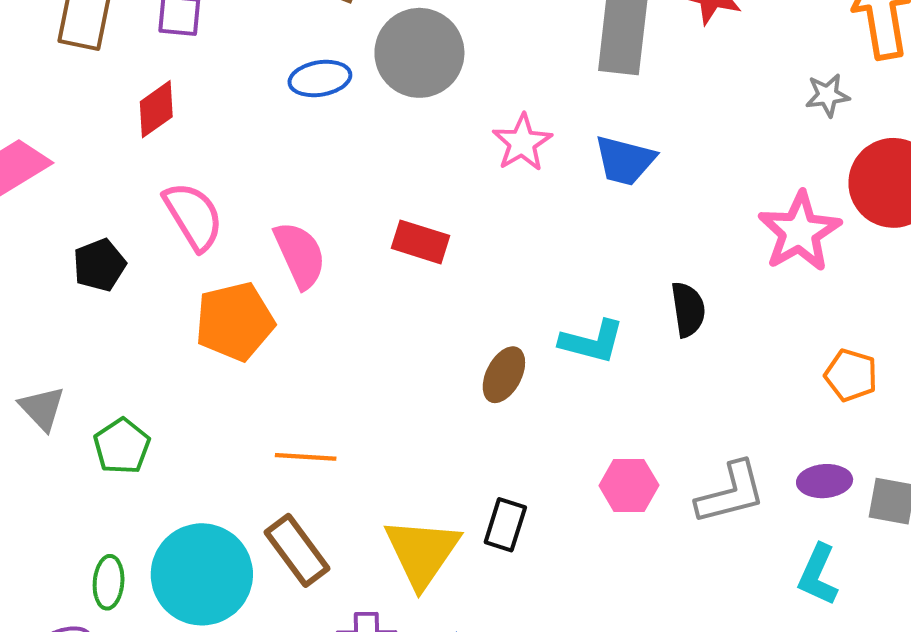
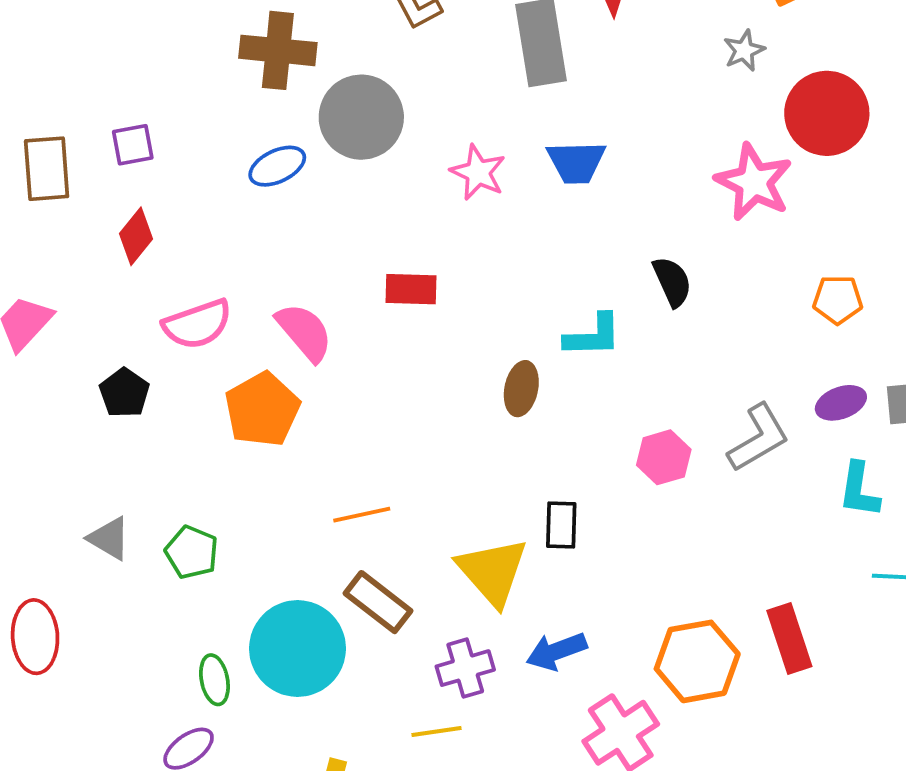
pink semicircle: (193, 216) -> (197, 324), turned 118

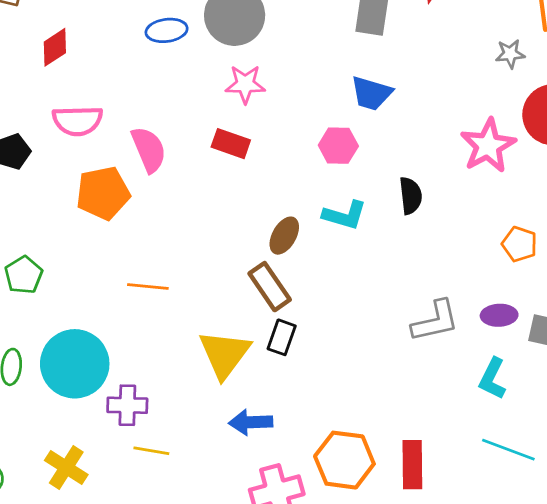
pink star: (478, 172) -> (245, 84), moved, turned 30
pink hexagon: (664, 457) -> (338, 146), moved
brown rectangle: (378, 602) -> (270, 287), moved
purple cross: (465, 668) -> (127, 405), moved

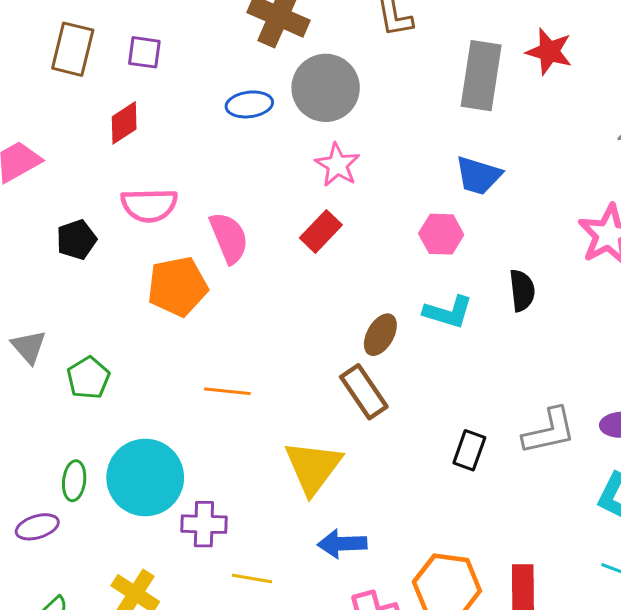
pink star: (245, 84) -> (337, 165), turned 30
red rectangle: (231, 144) -> (321, 231), turned -66
black rectangle: (282, 337) -> (469, 450), moved
yellow line: (151, 451) -> (252, 579), moved

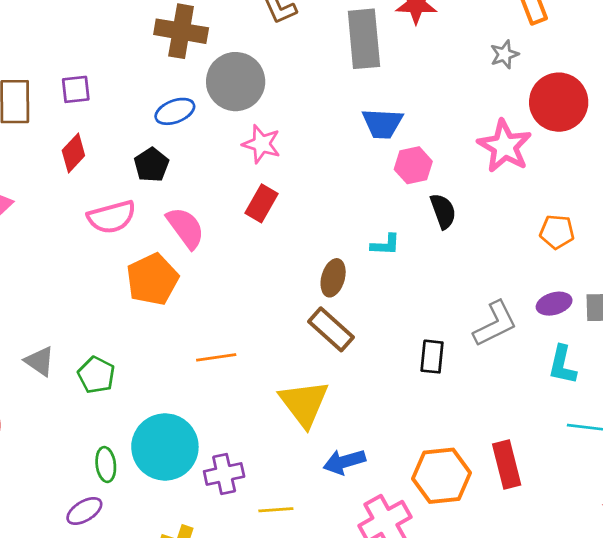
pink hexagon: (441, 234) -> (413, 165), moved
black pentagon: (77, 240) -> (151, 165), moved
cyan L-shape: (448, 312) -> (385, 245), size x0.7

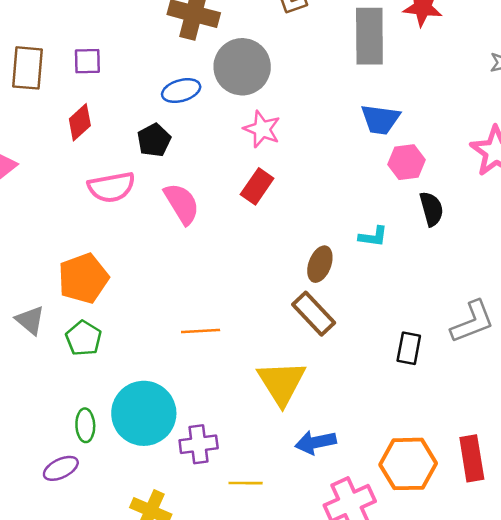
orange pentagon: (152, 279) -> (83, 278), moved

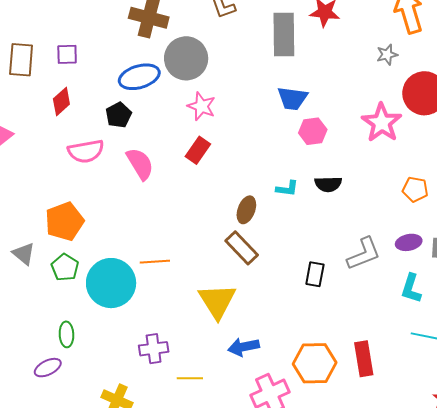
blue ellipse: (181, 91) -> (139, 77), size x1.4
black semicircle: (431, 209) -> (328, 184), moved, turned 104
cyan circle: (144, 413) -> (111, 283), moved

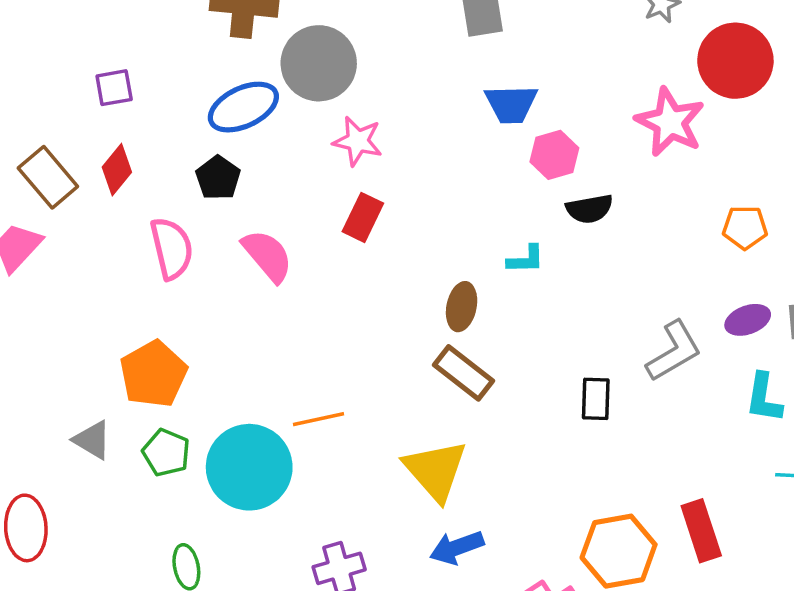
brown rectangle: (21, 60) -> (48, 177), moved, turned -36
pink semicircle: (86, 151) -> (172, 248), turned -84
black semicircle: (328, 184) -> (589, 209), moved
blue arrow: (244, 347) -> (457, 548), moved

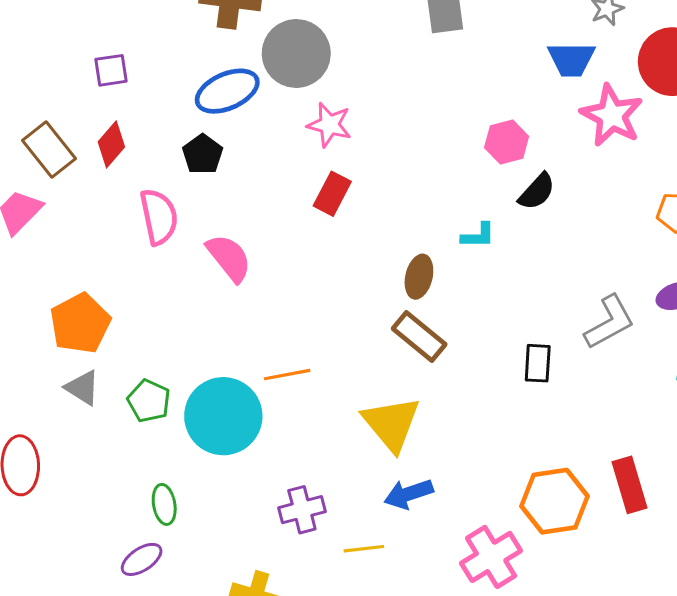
blue trapezoid: (511, 104) -> (571, 59), moved
black semicircle: (589, 209) -> (537, 192), turned -39
pink semicircle: (267, 256) -> (229, 258), moved
orange pentagon: (153, 374) -> (80, 323), moved

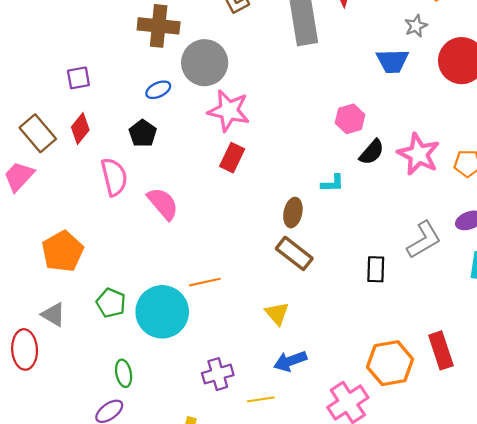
blue ellipse: (227, 91) -> (158, 90), size x0.6
pink star: (612, 115) -> (419, 154), moved
pink star: (329, 125) -> (229, 111), size x1.4
gray triangle: (82, 388) -> (53, 314), moved
yellow triangle: (391, 424) -> (277, 314), size x0.6

